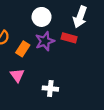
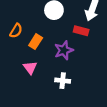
purple star: (45, 41) -> (64, 50), moved

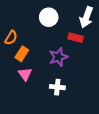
orange rectangle: (36, 42) -> (22, 54), moved

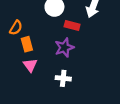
red rectangle: (76, 38) -> (72, 26), moved
orange rectangle: (22, 54) -> (27, 44), turned -48

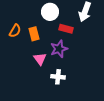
orange rectangle: (27, 44) -> (34, 34), moved
pink triangle: (30, 65) -> (40, 59), moved

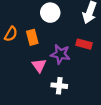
red rectangle: (66, 29) -> (84, 44), moved
purple star: (59, 49) -> (60, 54), turned 30

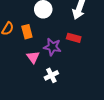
white cross: (59, 86) -> (51, 75), turned -32

